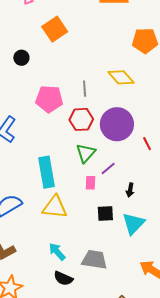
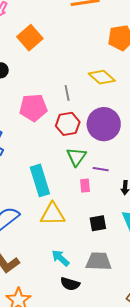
purple line: (108, 169) -> (101, 169), turned 56
black square: (105, 214) -> (98, 223), moved

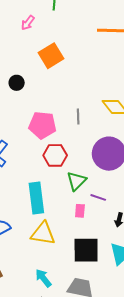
red hexagon: (68, 124) -> (55, 155), moved
black square: (98, 223) -> (86, 250), size x1.6

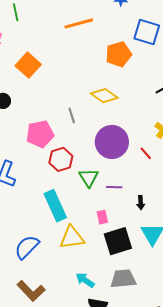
pink rectangle: (80, 211) -> (102, 217), moved

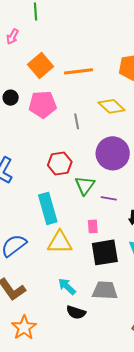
orange line: (79, 23) -> (79, 71), moved
pink pentagon: (40, 134) -> (43, 104), moved

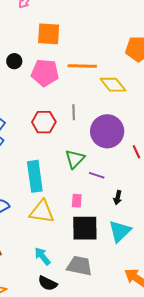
orange square: (41, 65) -> (49, 34), turned 35
orange line: (79, 71) -> (82, 66), moved
gray line: (77, 121) -> (74, 112), moved
red hexagon: (60, 163) -> (44, 122), moved

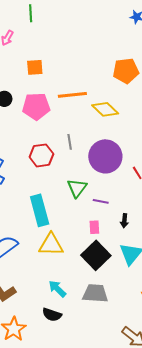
orange square: (49, 34) -> (35, 67), size x0.7
pink rectangle: (77, 201) -> (94, 227), moved
black square: (85, 228) -> (96, 255), turned -36
black semicircle: (48, 283) -> (52, 315), moved

